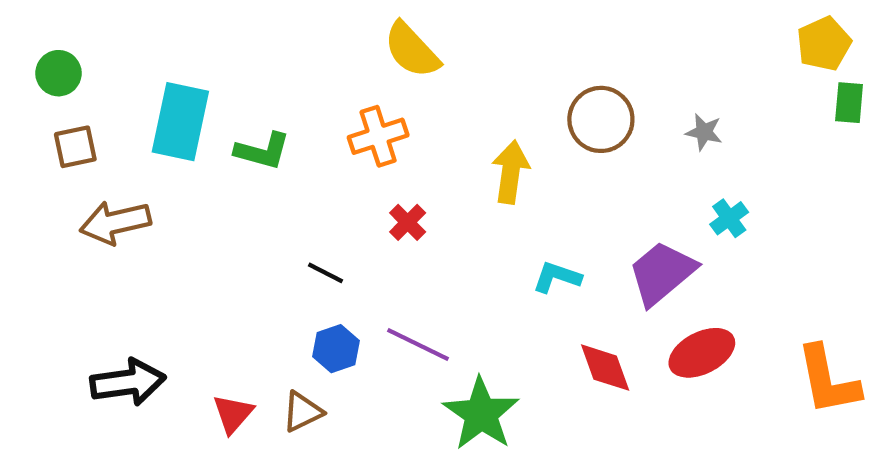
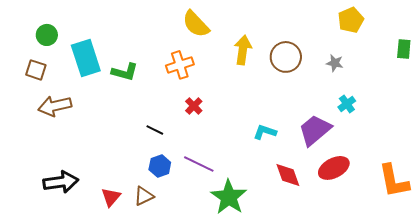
yellow pentagon: (824, 44) -> (351, 20), moved
green circle: (58, 73) -> (47, 35), moved
cyan rectangle: (180, 122) -> (86, 58), turned -30
brown square: (75, 147) -> (36, 70), turned 30
yellow arrow: (511, 172) -> (243, 50), moved

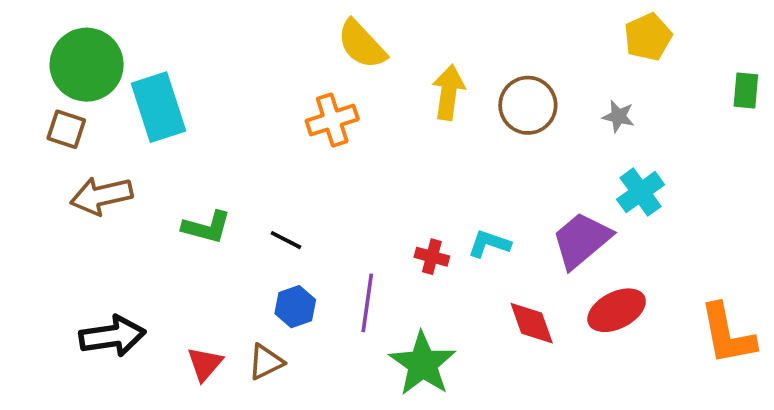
green circle: (47, 35) -> (87, 65), size x1.8
green L-shape: (125, 72) -> (207, 227), moved
cyan cross: (347, 104) -> (641, 192), size x1.4
red cross: (194, 106) -> (432, 257), moved, turned -30
purple line: (199, 164) -> (367, 303), turned 72

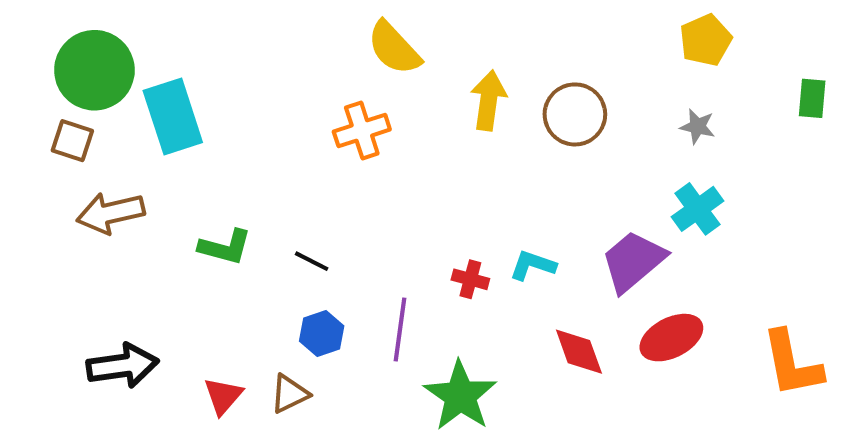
gray star: (618, 116) -> (698, 126), moved

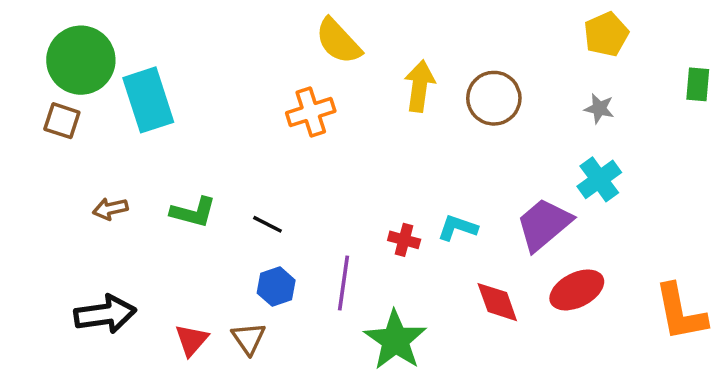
brown arrow: (111, 213) -> (110, 209), moved, size x0.6
brown triangle: (289, 394) -> (248, 338), turned -39

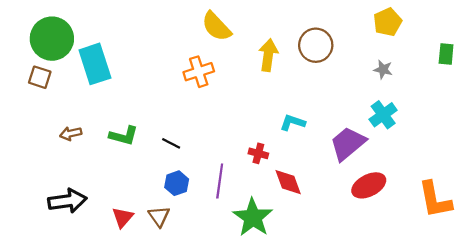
brown circle: (494, 98) -> (316, 45), moved
cyan L-shape: (458, 228) -> (293, 122), moved
red diamond: (497, 302) -> (288, 182), moved

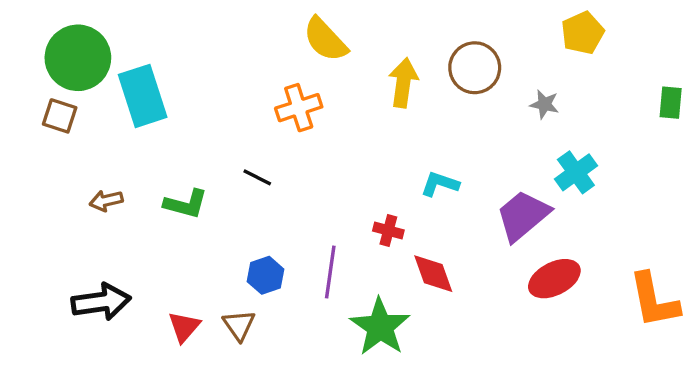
green rectangle: (446, 54) -> (671, 103), moved
gray star: (383, 69) -> (544, 104), moved
black line: (171, 143) -> (257, 177), moved

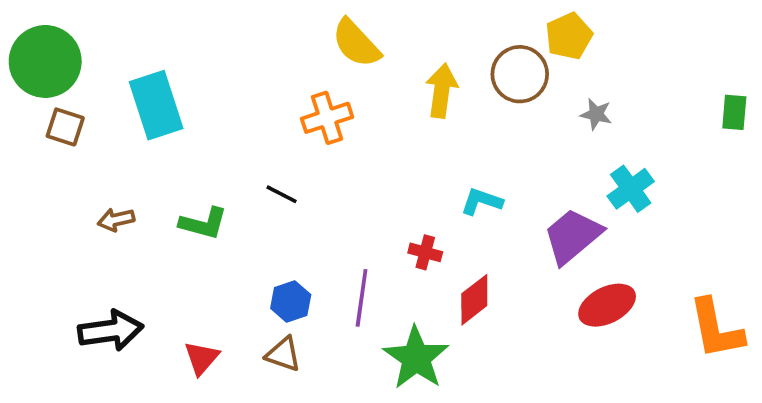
yellow pentagon: (583, 33) -> (569, 36), moved
green circle: (78, 58) -> (45, 61), moved
red diamond: (433, 274) -> (474, 300), turned 72
brown triangle: (239, 325) -> (283, 354), moved, turned -36

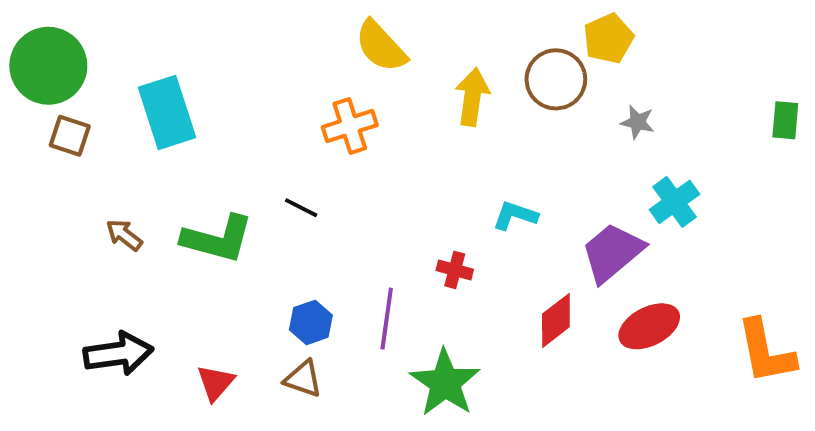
brown arrow: (116, 220) -> (124, 235), turned 51
green L-shape: (203, 223) -> (218, 239), size x1.4
red diamond: (474, 300) -> (556, 320), moved

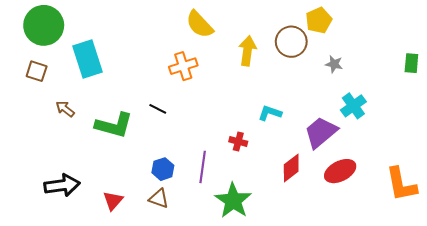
green circle: (48, 66) -> (44, 25), moved
brown arrow: (124, 235) -> (65, 109), moved

